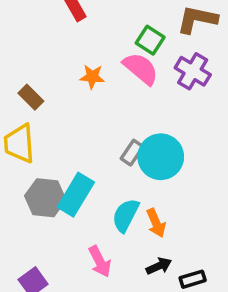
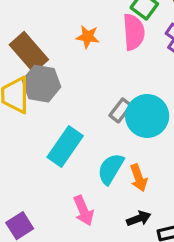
pink semicircle: (141, 69) -> (134, 32), turned 42
brown rectangle: (31, 97) -> (29, 52), size x1.6
gray hexagon: (45, 198) -> (41, 84), moved

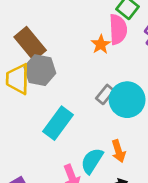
orange star: (88, 37) -> (101, 44), moved, turned 30
cyan semicircle: (111, 169) -> (92, 161), moved

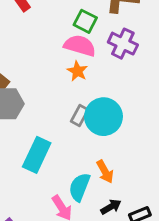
pink semicircle: (118, 29) -> (80, 46), turned -60
orange star: (101, 44) -> (77, 71), moved

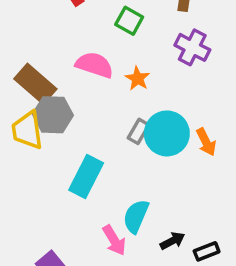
green square: (85, 21) -> (129, 21), moved
pink semicircle: (80, 46) -> (94, 65), moved
orange arrow: (105, 172) -> (206, 142), moved

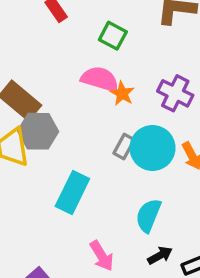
purple cross: (192, 47) -> (175, 93), moved
pink semicircle: (94, 65) -> (100, 79), moved
cyan semicircle: (136, 216) -> (148, 215), moved

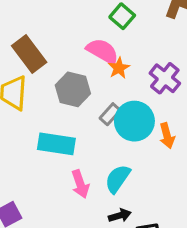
gray hexagon: (38, 131) -> (73, 89), moved
cyan rectangle: (72, 192) -> (56, 144), turned 60
pink arrow: (102, 256) -> (80, 184), moved

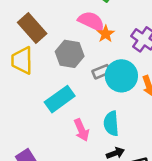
gray rectangle: (110, 114) -> (101, 72), turned 30
cyan rectangle: (56, 144) -> (60, 99), turned -40
cyan semicircle: (118, 179) -> (111, 123), turned -35

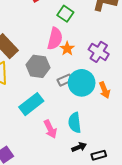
pink semicircle: (91, 21) -> (55, 39), turned 80

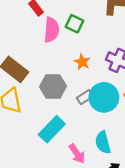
pink semicircle: (55, 39) -> (51, 30), moved

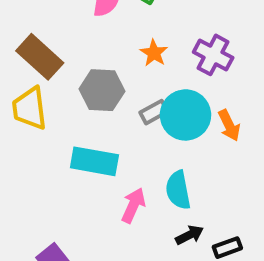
cyan rectangle: (52, 129) -> (94, 161), turned 52
pink arrow: (77, 154) -> (133, 205), turned -126

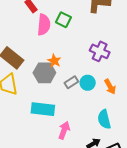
orange star: (154, 53) -> (54, 61), moved
cyan circle: (185, 115) -> (88, 83), size x0.6
cyan semicircle: (178, 190) -> (104, 119), moved

